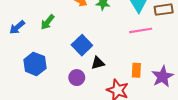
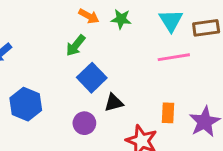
green arrow: (47, 22) -> (76, 45), moved

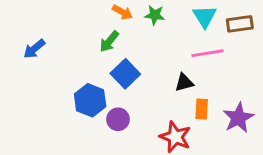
black triangle: (114, 103) -> (184, 83), moved
blue hexagon: (26, 104) -> (90, 100), moved

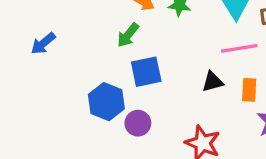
blue square: (125, 74) -> (146, 72), turned 32
orange rectangle: (202, 109) -> (249, 90), moved

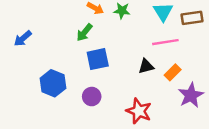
orange rectangle: (249, 90) -> (173, 72), turned 42
blue hexagon: (106, 102) -> (53, 83), moved

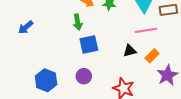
green arrow: (84, 32) -> (78, 22), turned -49
blue hexagon: (53, 83) -> (46, 80), moved

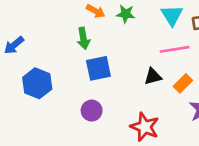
blue hexagon: (46, 80) -> (37, 83), moved

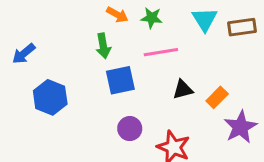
pink line: (175, 49) -> (161, 52), moved
purple circle: (92, 111) -> (130, 129), moved

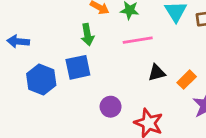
blue arrow: (24, 54) -> (18, 41), turned 45
blue square: (120, 80) -> (78, 67), moved

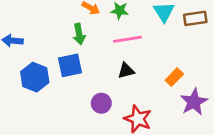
black triangle: (157, 73) -> (126, 71), moved

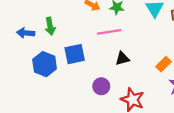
green arrow: (79, 34) -> (50, 26), moved
pink line: (127, 39) -> (109, 32), moved

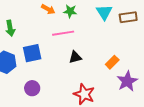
purple circle: (101, 86) -> (32, 88), moved

